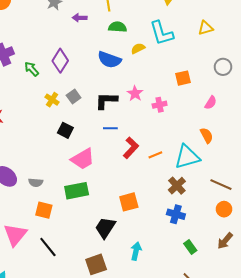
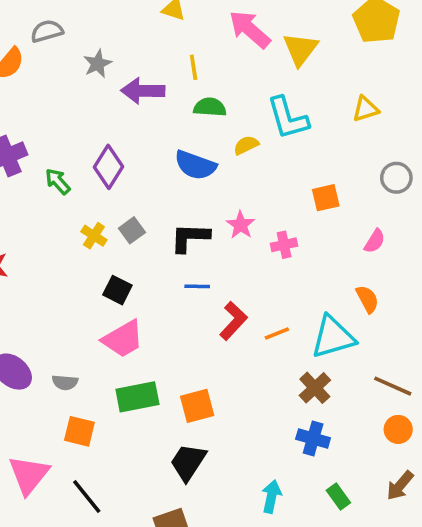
purple arrow: (80, 18) -> (143, 91), size x1.6
pink trapezoid: (83, 159) -> (123, 339), moved
orange square: (129, 202) -> (197, 406), moved
cyan arrow: (136, 251) -> (271, 496), moved

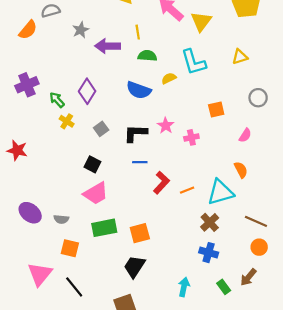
yellow cross: (94, 236) -> (67, 121), moved
brown arrow: (400, 486) -> (248, 277), moved

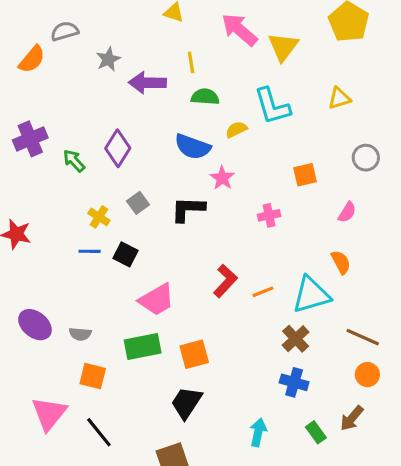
yellow cross: (67, 121) -> (99, 217), moved
pink star: (166, 126) -> (222, 178), moved
blue line: (140, 162) -> (90, 251), moved
pink trapezoid: (96, 193) -> (157, 300), moved

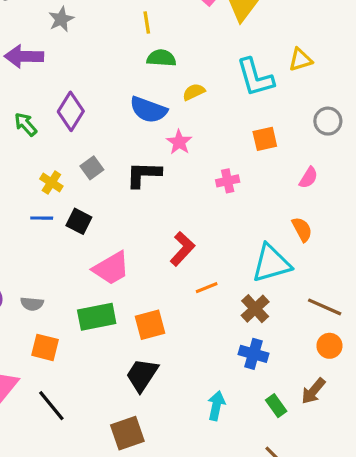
purple arrow: (147, 83) -> (24, 56), moved
cyan L-shape: (272, 106) -> (255, 77), moved
orange line: (263, 292) -> (207, 288), moved

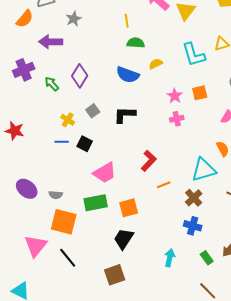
pink star: (179, 142) -> (175, 96), moved
orange square: (45, 347) -> (64, 222), size x1.5

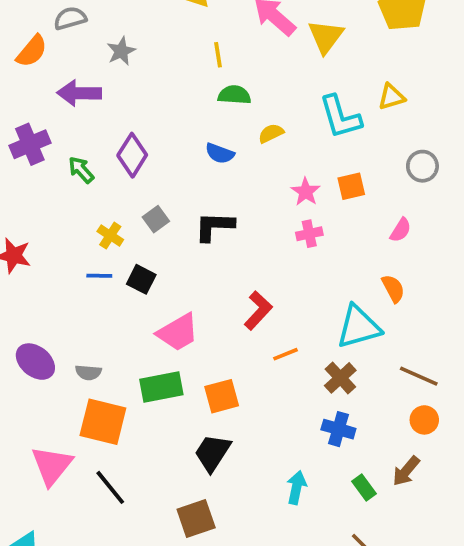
blue semicircle: (128, 75) -> (220, 153), size x0.7

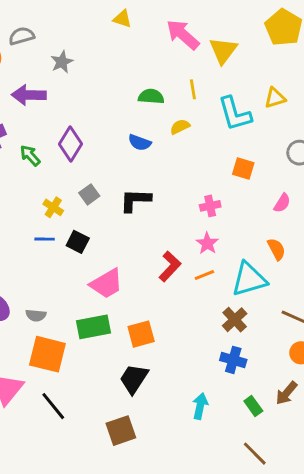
yellow line: (218, 55) -> (193, 89), moved
orange square: (351, 186) -> (243, 168), turned 30
pink star: (306, 192) -> (207, 243), moved
orange line: (286, 354) -> (204, 275), moved

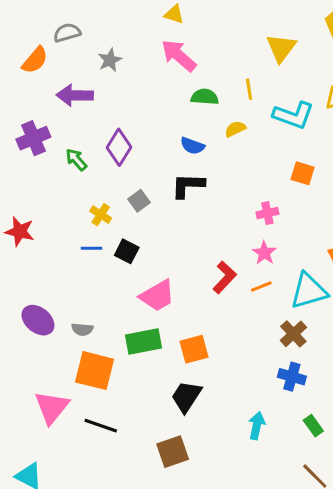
pink arrow: (183, 35) -> (179, 56), moved
cyan L-shape: (235, 114) -> (293, 115), turned -54
black L-shape: (135, 200) -> (188, 186), moved
black line: (53, 406) -> (101, 426), turned -32

